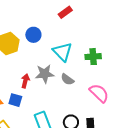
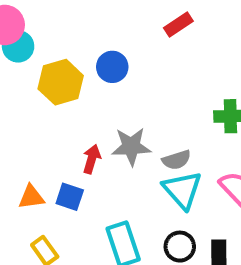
cyan triangle: (62, 52) -> (182, 190), moved
gray semicircle: (67, 79) -> (177, 160), turned -56

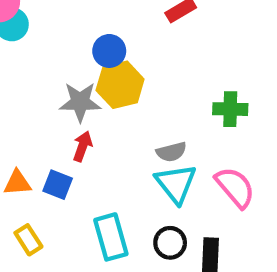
yellow hexagon: (61, 82) -> (120, 85), moved
gray star: (131, 147) -> (80, 102), moved

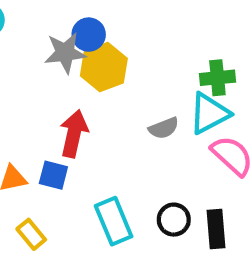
gray star: (80, 102) -> (65, 53), moved
red arrow: (83, 146) -> (74, 134), size x1.5
cyan triangle: (176, 184) -> (209, 113), moved, turned 48

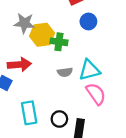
blue circle: (89, 35) -> (88, 21), moved
green cross: (217, 78) -> (59, 42), moved
red arrow: (74, 134) -> (19, 65), turned 60

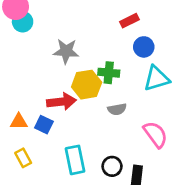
yellow hexagon: (42, 35) -> (87, 85), moved
cyan triangle: (89, 70) -> (156, 78), moved

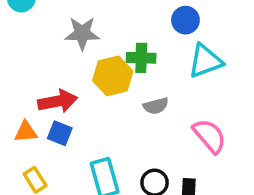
red arrow: (61, 102) -> (58, 101), moved

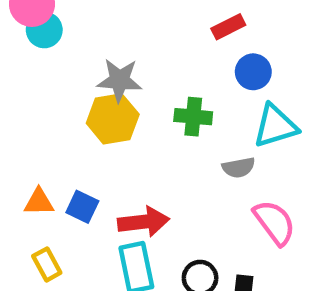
yellow hexagon: (113, 76) -> (113, 119), moved
red arrow: (58, 101) -> (143, 222), moved
gray semicircle: (156, 106) -> (239, 167), moved

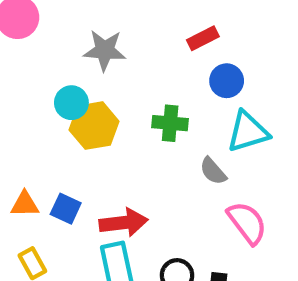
cyan circle: (44, 30) -> (71, 103), moved
gray star: (119, 80) -> (105, 50), moved
gray semicircle: (239, 167) -> (213, 171), turned 60

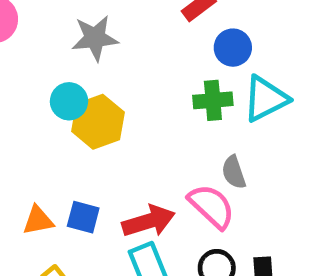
green cross: (170, 123) -> (213, 100), moved
gray semicircle: (213, 171) -> (234, 172), moved, turned 32
pink semicircle: (247, 223) -> (212, 206), moved

